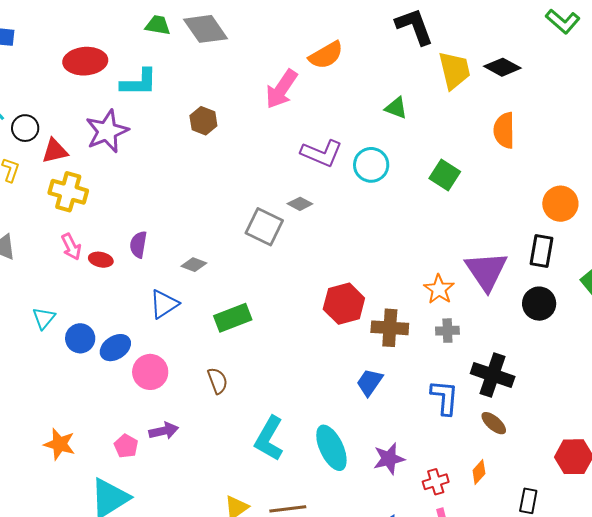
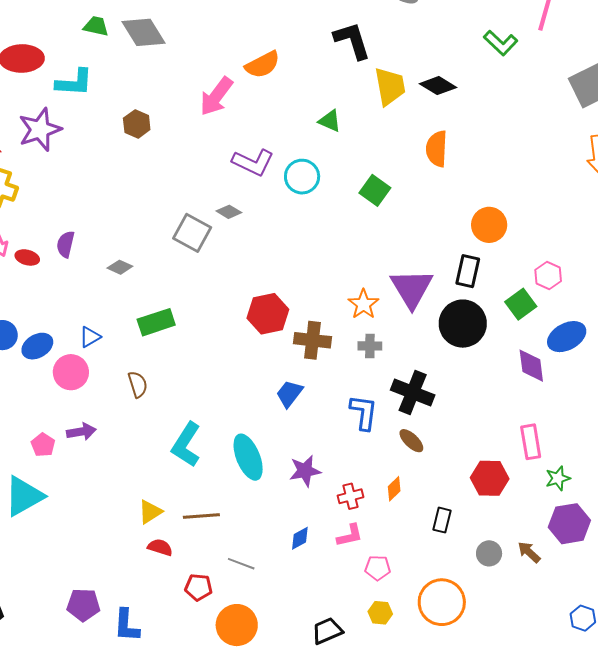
blue triangle: (164, 304) -> (90, 337), moved, size x0.7
black circle: (539, 304) -> (463, 324), size x1.4

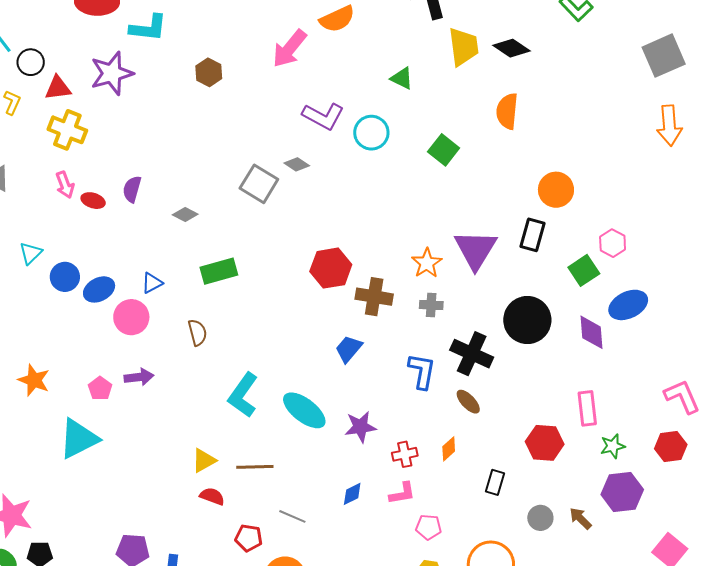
black circle: (463, 324) -> (527, 320), moved
cyan ellipse: (248, 457) -> (304, 410), turned -33

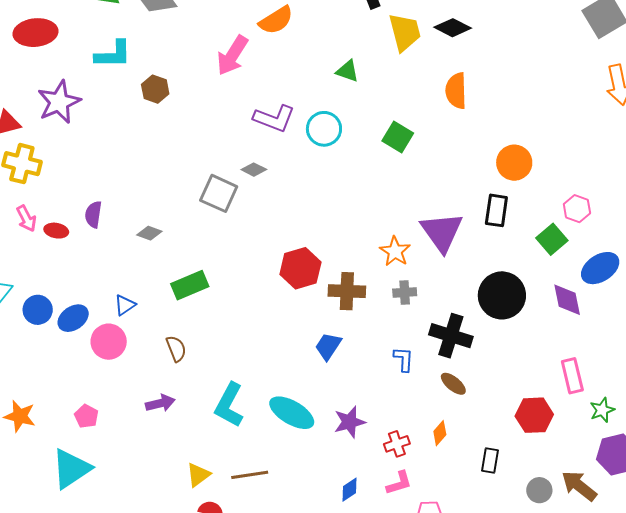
cyan L-shape: (148, 28) -> (113, 54), moved
blue L-shape: (422, 371) -> (404, 359), size x0.7
purple arrow: (139, 377) -> (160, 403), moved
brown arrow: (580, 518) -> (579, 486), size x1.5

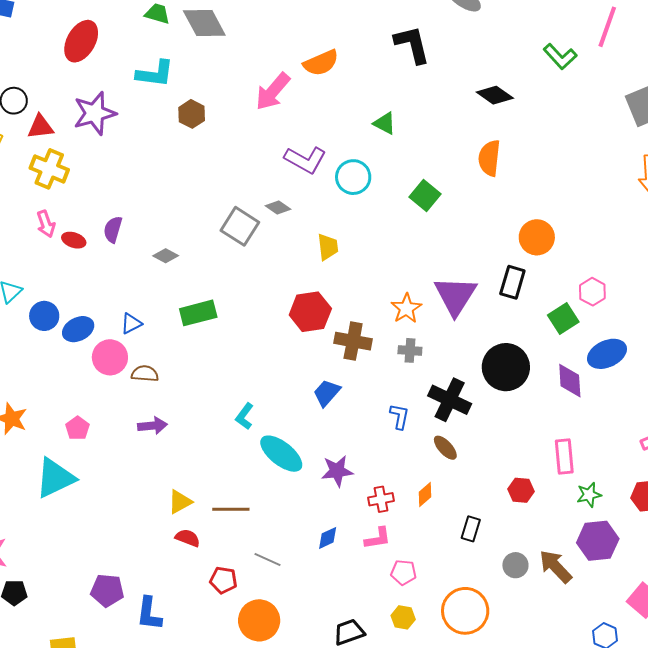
yellow trapezoid: (405, 32) -> (328, 247), moved, size x0.7
red ellipse: (36, 33) -> (81, 41), turned -63
brown semicircle: (176, 349) -> (145, 374), moved, turned -72
cyan L-shape: (229, 405) -> (245, 416), moved, size x0.6
red hexagon: (534, 415) -> (521, 490), size x0.7

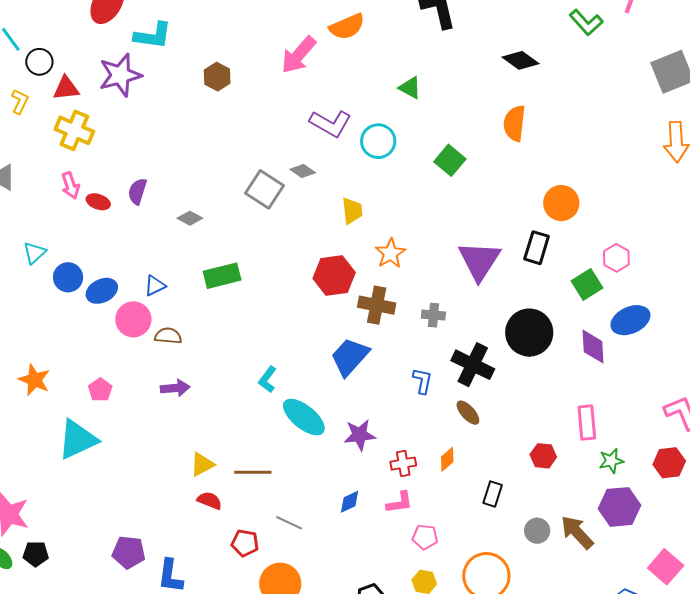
cyan L-shape: (155, 74) -> (153, 36), moved
orange star: (406, 308) -> (390, 253), moved
blue trapezoid: (327, 393) -> (350, 357), size x1.4

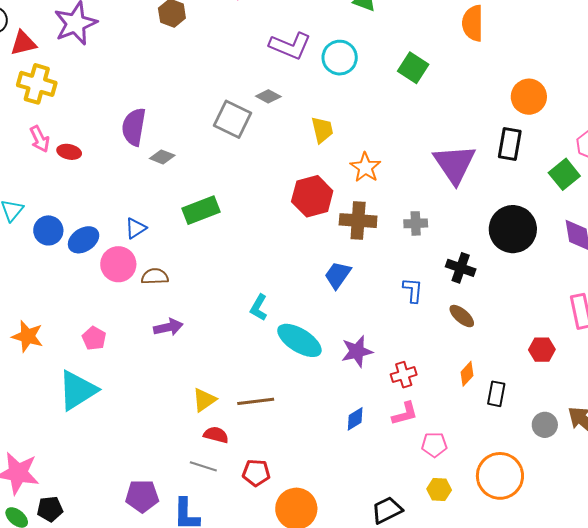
purple semicircle: (137, 191) -> (134, 127), moved, size x1.4
blue trapezoid: (350, 357) -> (338, 275), size x0.7
black cross: (473, 365) -> (461, 268), size x0.7
orange diamond: (447, 459) -> (467, 374), moved
gray line: (289, 523) -> (203, 466), moved

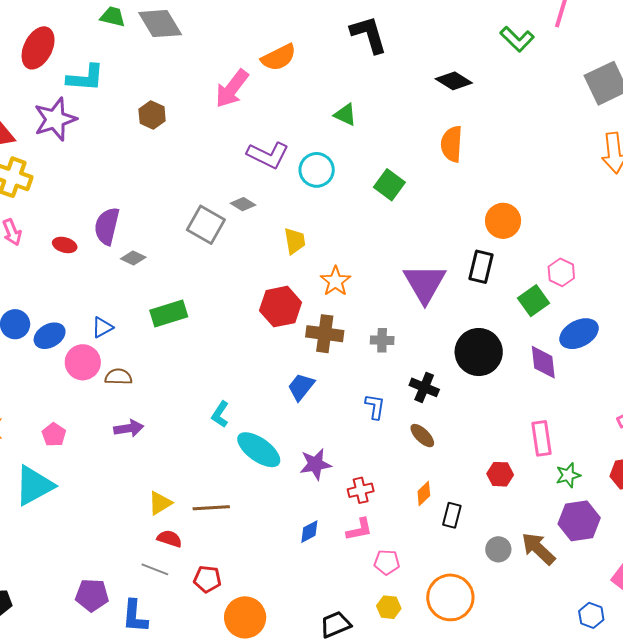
red ellipse: (69, 152) -> (65, 245), moved

